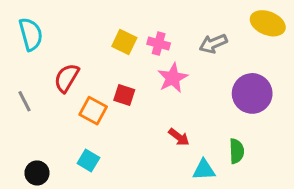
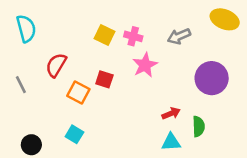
red arrow: (179, 137) -> (171, 113), moved, turned -60

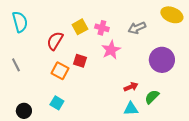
yellow square: (104, 35) -> (80, 27), turned 35
red semicircle: (56, 65) -> (55, 41), moved
green semicircle: (199, 126) -> (152, 97), turned -133

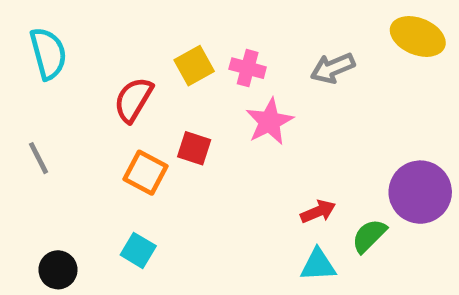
purple circle: (162, 60) -> (420, 192), moved

